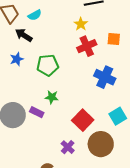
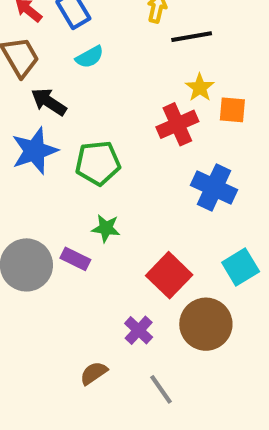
cyan semicircle: (35, 15) -> (90, 57), moved
yellow star: (81, 24) -> (200, 88), moved
blue star: (17, 59) -> (35, 151), size x1.6

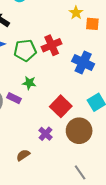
red cross: (177, 124) -> (52, 45), moved
gray line: (161, 389) -> (80, 172), moved

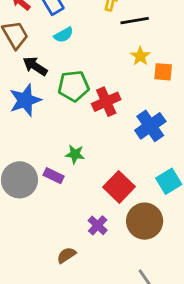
green pentagon: (25, 50) -> (74, 86), moved
blue cross: (83, 63) -> (150, 126), turned 30

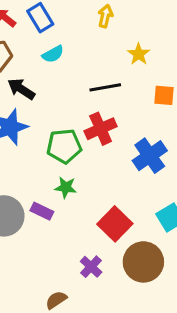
black line: (135, 21) -> (105, 87), moved
yellow star: (140, 56) -> (139, 54), moved
green pentagon: (74, 86) -> (64, 146), moved

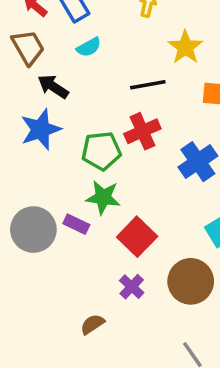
yellow star: (139, 54) -> (185, 47), size x1.4
green star: (66, 187) -> (103, 197), size x1.4
red square: (115, 224) -> (137, 237), moved

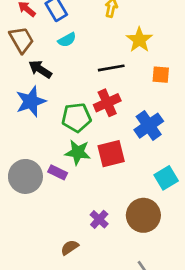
red square: (137, 237) -> (111, 154), moved, turned 32

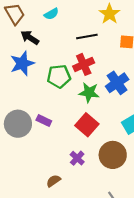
green star: (78, 152) -> (89, 92), moved
red square: (111, 154) -> (87, 125), moved, turned -35

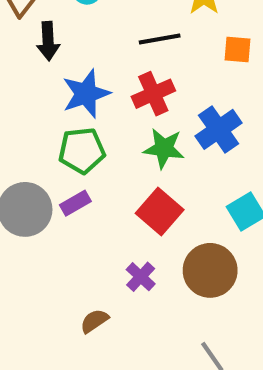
black arrow: (30, 38) -> (48, 41), turned -126
blue star: (22, 63) -> (86, 94), moved
green pentagon: (59, 76) -> (82, 150), moved
purple rectangle: (44, 120) -> (75, 203), turned -56

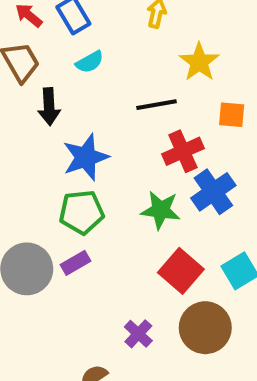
red cross: (153, 94) -> (183, 151), moved
red square: (160, 212) -> (181, 271), moved

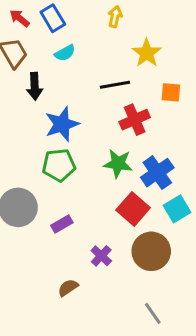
blue cross: (213, 192) -> (157, 173), moved
purple rectangle: (75, 263) -> (62, 224), moved

